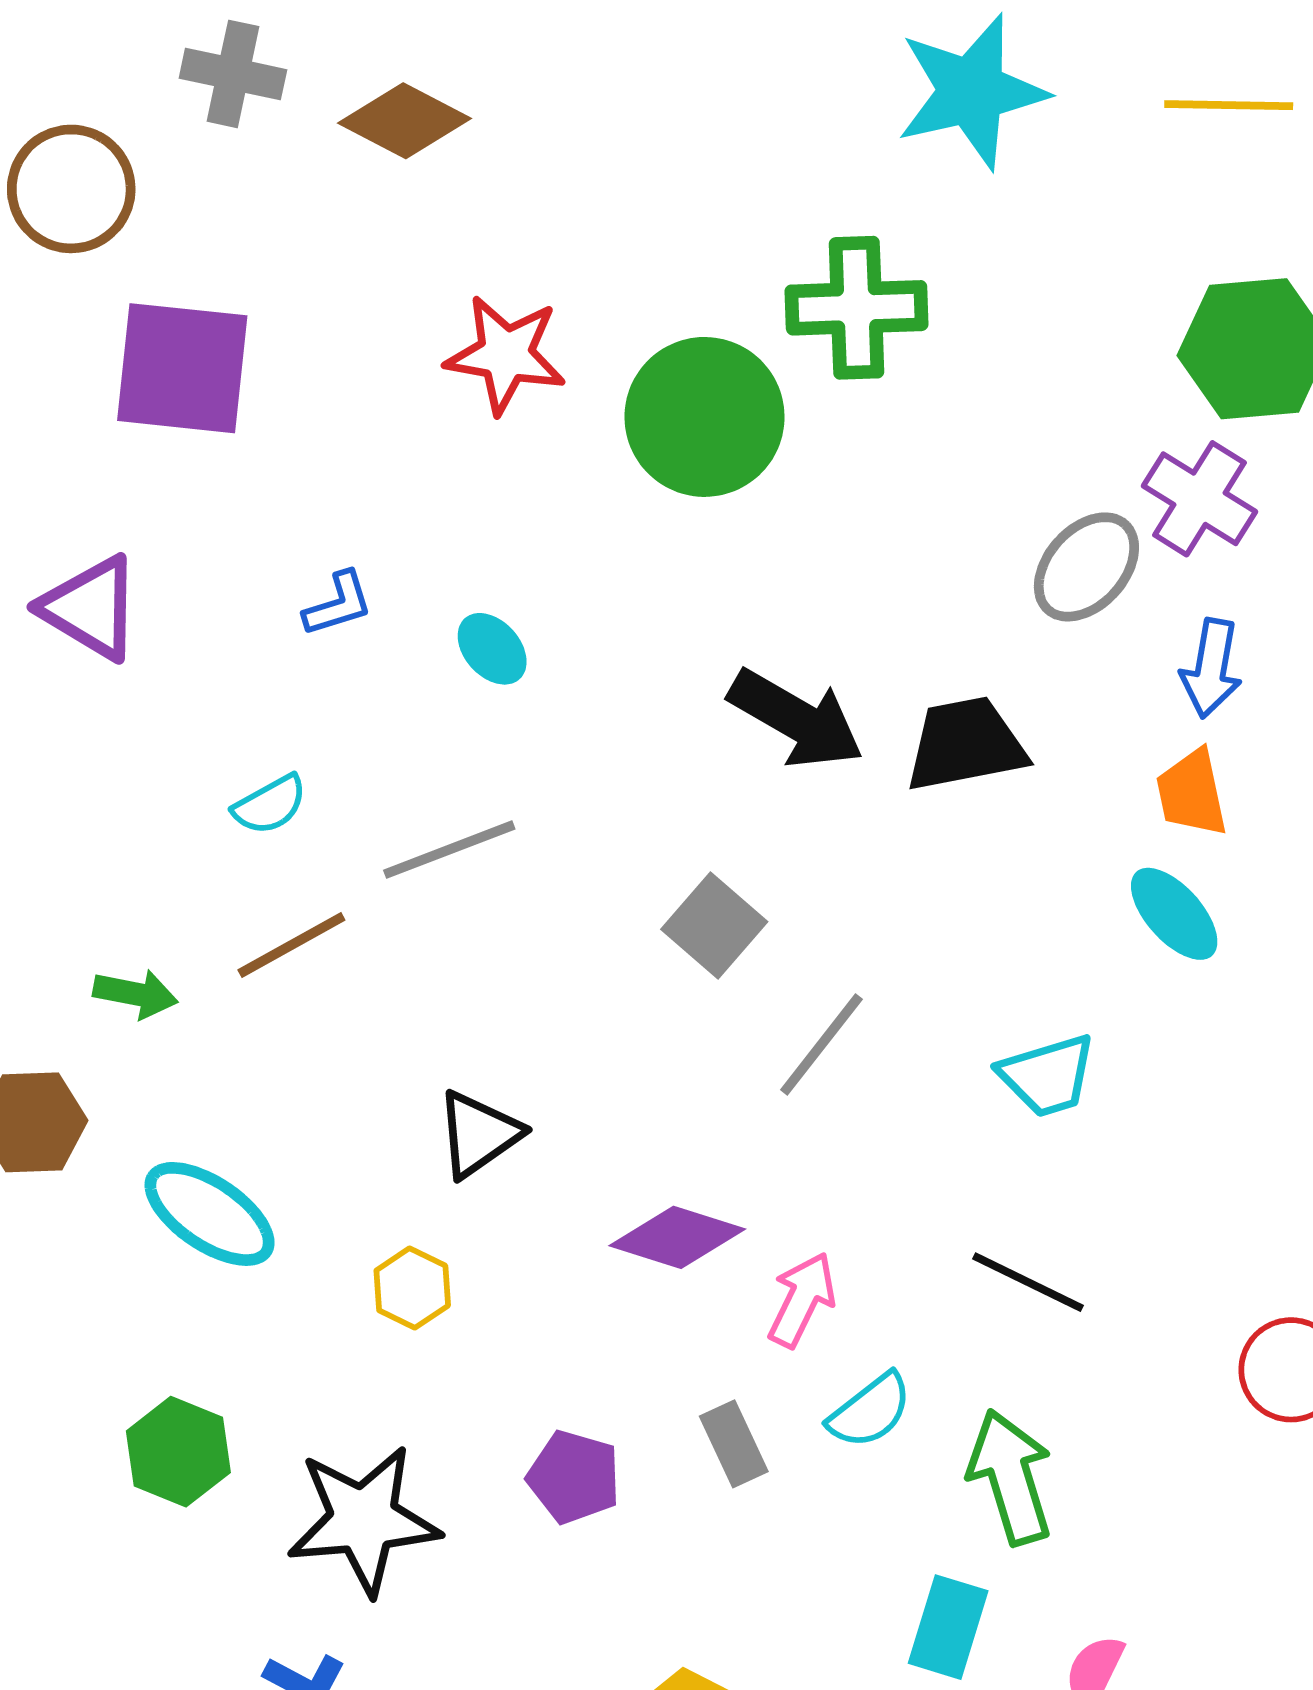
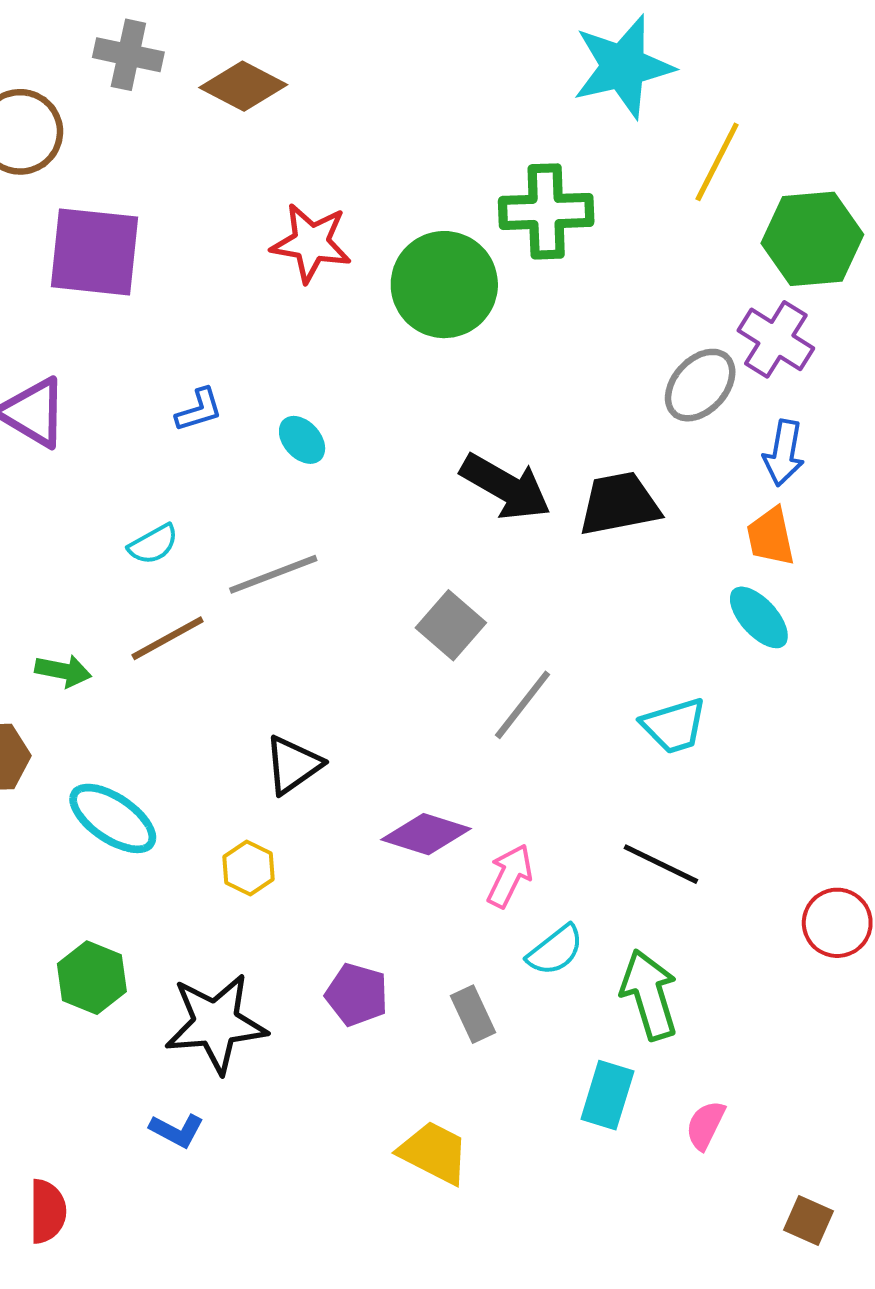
yellow line: (1229, 105) -> (717, 162), moved, turned -64
gray rectangle: (734, 1444) -> (473, 1014), moved

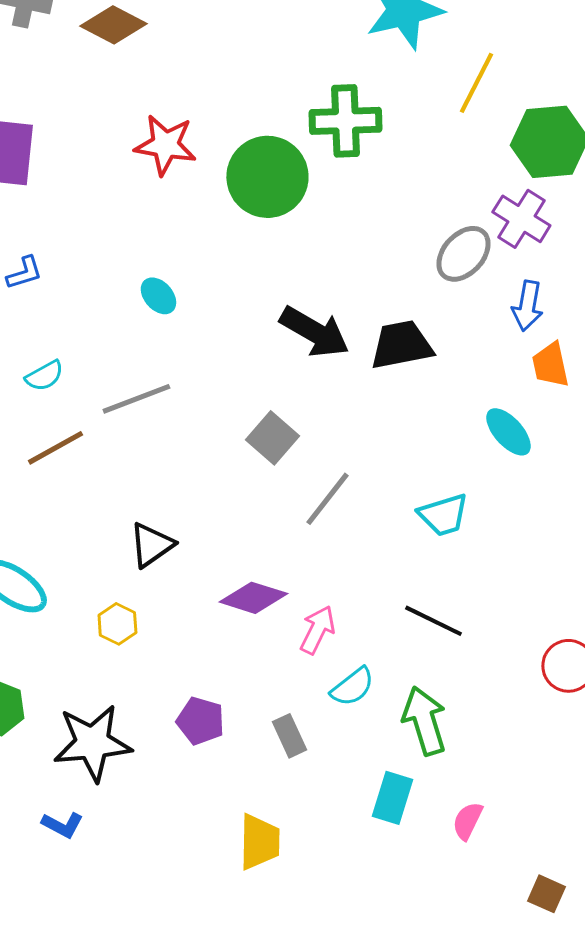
blue L-shape: (199, 410) -> (24, 273), moved
orange trapezoid: (771, 536) -> (550, 365), moved
yellow trapezoid: (434, 1153) -> (259, 842), turned 64

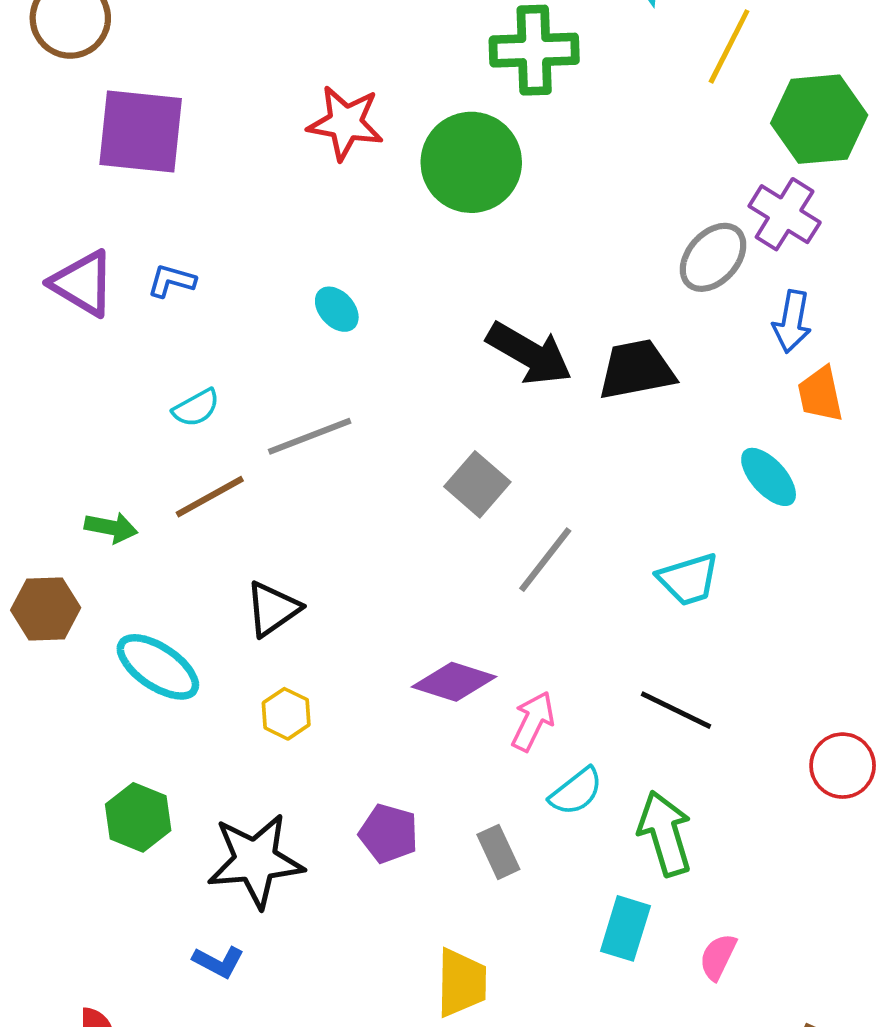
green cross: (345, 121) -> (534, 50), moved
blue L-shape: (24, 273) -> (171, 281), turned -147
black triangle: (151, 545) -> (273, 609), moved

